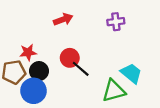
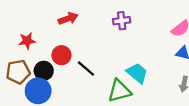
red star: (28, 52) -> (27, 41), moved
red circle: (70, 58) -> (61, 55), moved

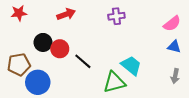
red star: (27, 41) -> (19, 13), moved
black circle: (44, 71) -> (43, 42), moved

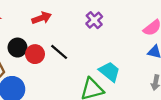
purple cross: (116, 16) -> (94, 20), turned -35
black line: (83, 61) -> (59, 52), moved

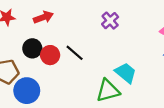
red arrow: (42, 18) -> (43, 17), moved

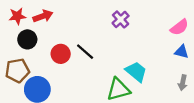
red arrow: (43, 17) -> (43, 16), moved
black circle: (32, 48) -> (27, 39), moved

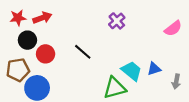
blue triangle: (182, 52) -> (154, 69), moved, turned -32
red circle: (61, 54) -> (46, 54), moved

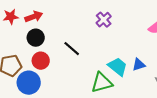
black circle: (27, 40) -> (36, 38), moved
red circle: (46, 54) -> (41, 61), moved

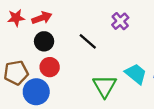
black line: (72, 49) -> (88, 41), moved
green triangle: (102, 83) -> (105, 86), moved, turned -45

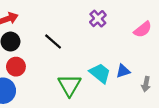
purple cross: (120, 21) -> (98, 19), moved

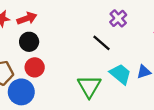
black line: (53, 42) -> (101, 43), moved

